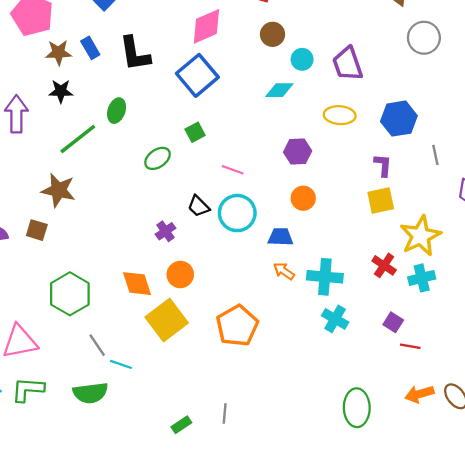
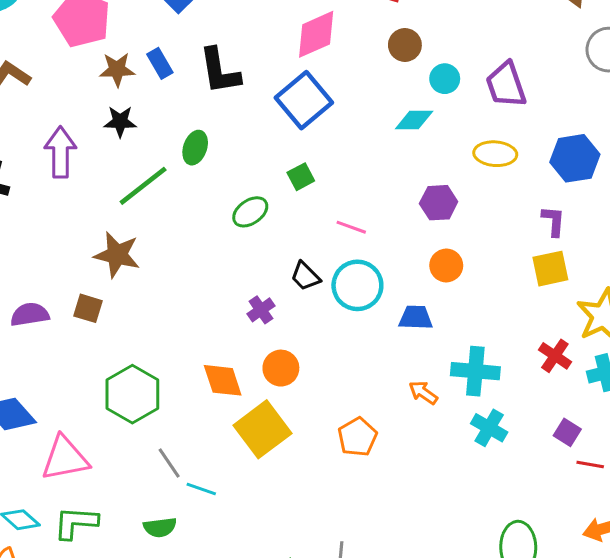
orange arrow: (284, 271) -> (423, 393), moved
orange pentagon: (237, 326) -> (357, 437), size x0.7
green semicircle: (90, 393) -> (160, 527), size x0.7

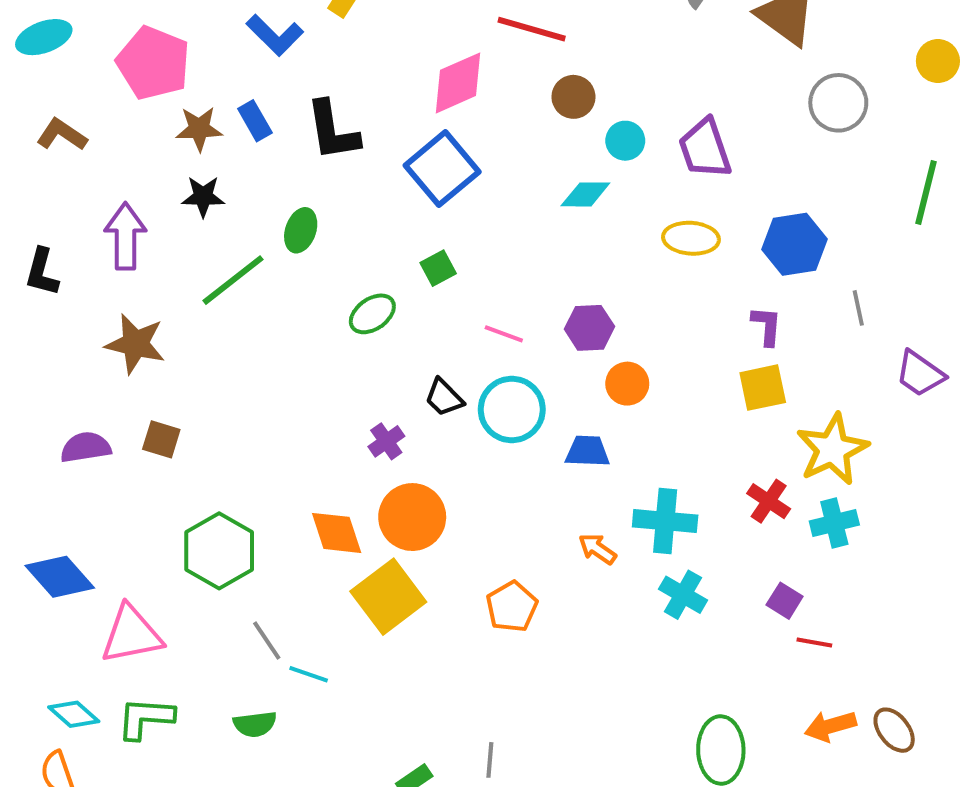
purple hexagon: (439, 203) -> (589, 328), moved
brown star: (117, 255) -> (135, 344), moved
orange circle: (281, 368) -> (412, 517), size x1.4

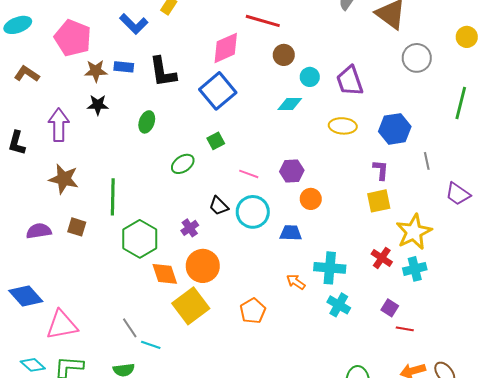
blue rectangle: (255, 121) -> (124, 67), turned -54
green line: (233, 280) -> (113, 197), moved, turned -51
green hexagon: (219, 551) -> (140, 239), moved

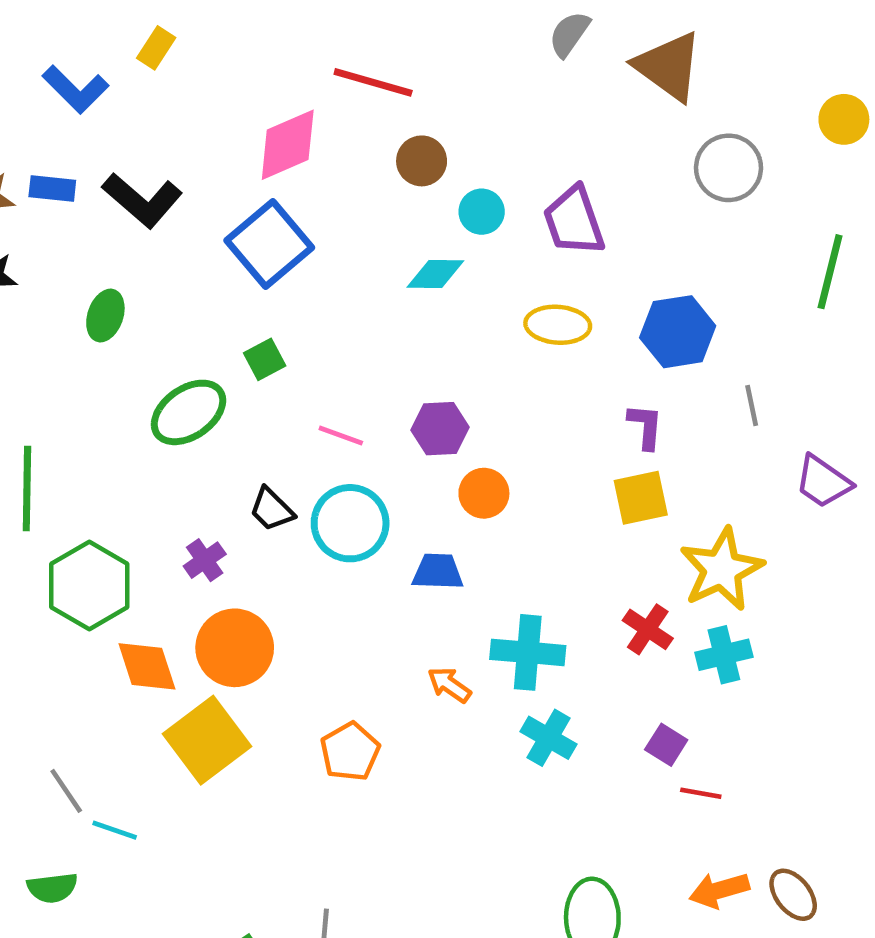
black L-shape: (163, 72) -> (142, 200), turned -40
green ellipse: (183, 164) -> (188, 412), size x1.4

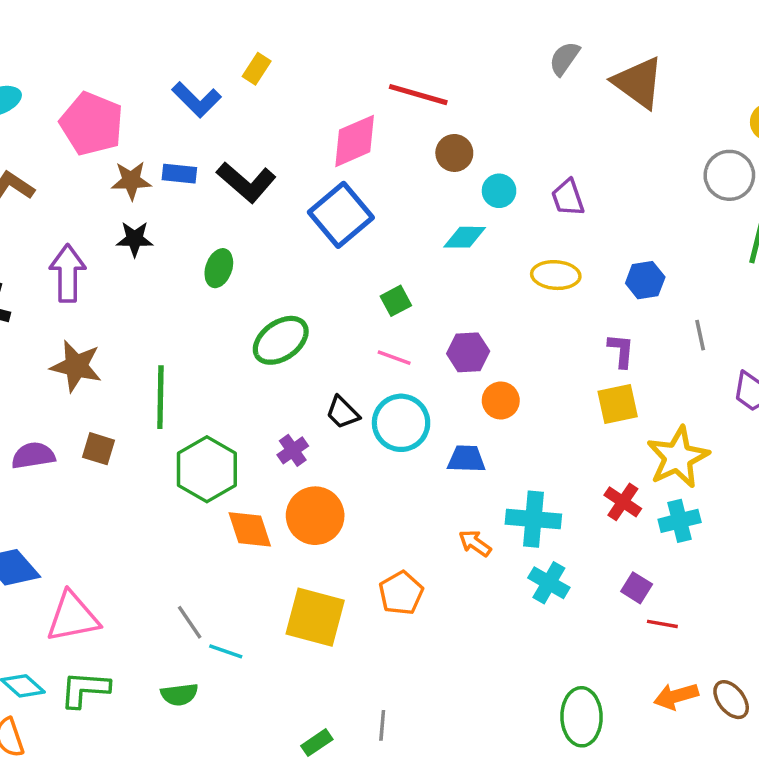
gray circle: (729, 168) -> (729, 175), moved
purple trapezoid: (574, 221) -> (568, 198), size x0.7
blue hexagon: (678, 332) -> (645, 280), size x0.7
green square: (265, 359) -> (396, 301), moved
yellow square: (207, 740) -> (315, 617), moved, turned -38

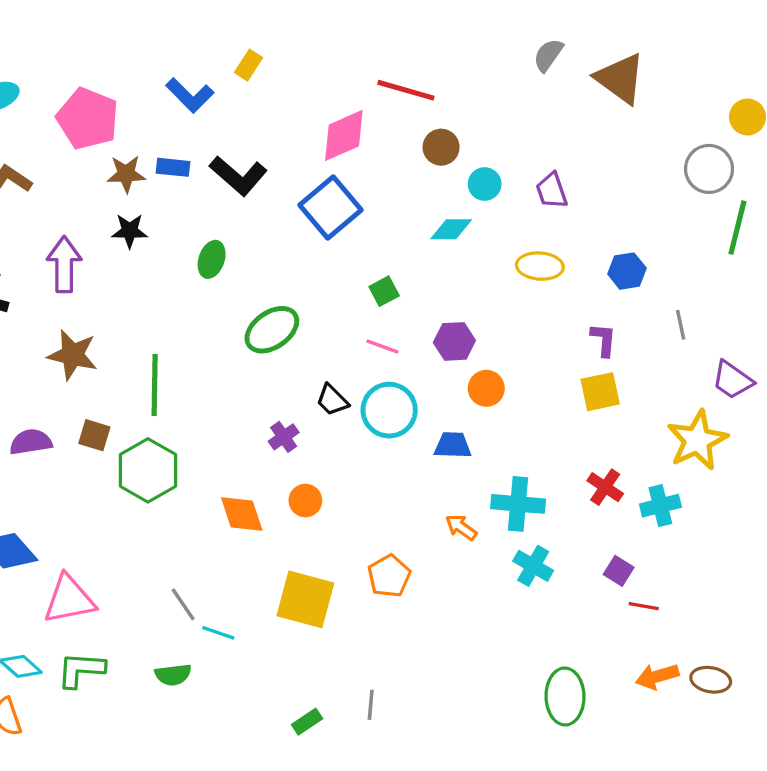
yellow star: (678, 457) -> (697, 440), moved
green hexagon: (207, 469) -> (148, 470), moved
orange circle: (315, 516) -> (305, 501), size x0.6
brown ellipse: (731, 700) -> (711, 680), turned -42

